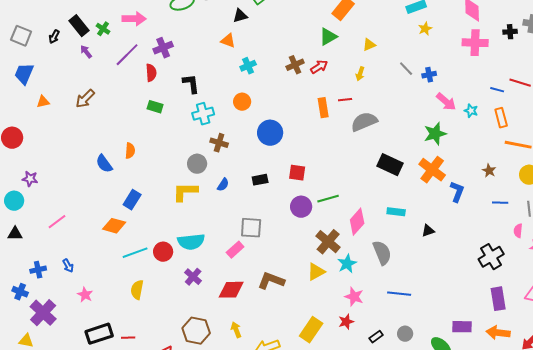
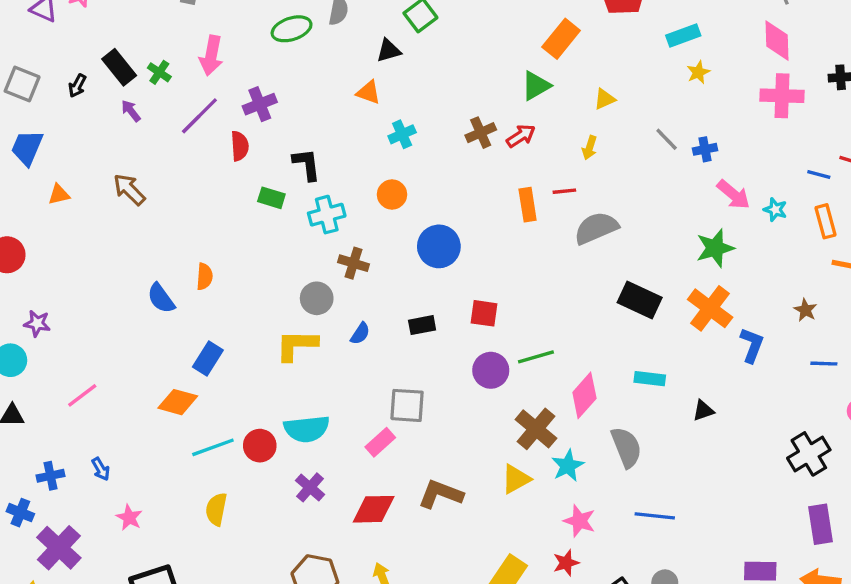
pink arrow: (134, 19) -> (211, 56), turned 100
brown arrow: (85, 99) -> (129, 189), turned 90
green rectangle: (155, 107) -> (271, 198), moved

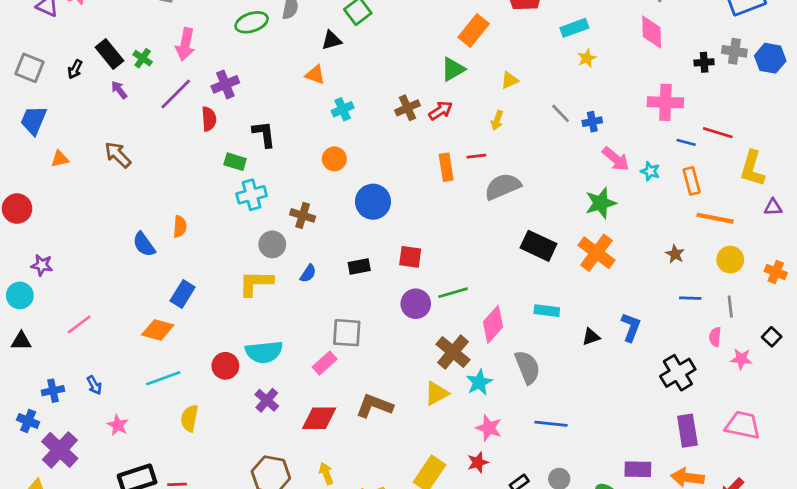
pink cross: (782, 96) -> (665, 102), moved
cyan cross: (327, 215) -> (252, 195), moved
blue L-shape: (752, 345) -> (631, 327), moved
cyan line: (213, 447) -> (163, 378), moved

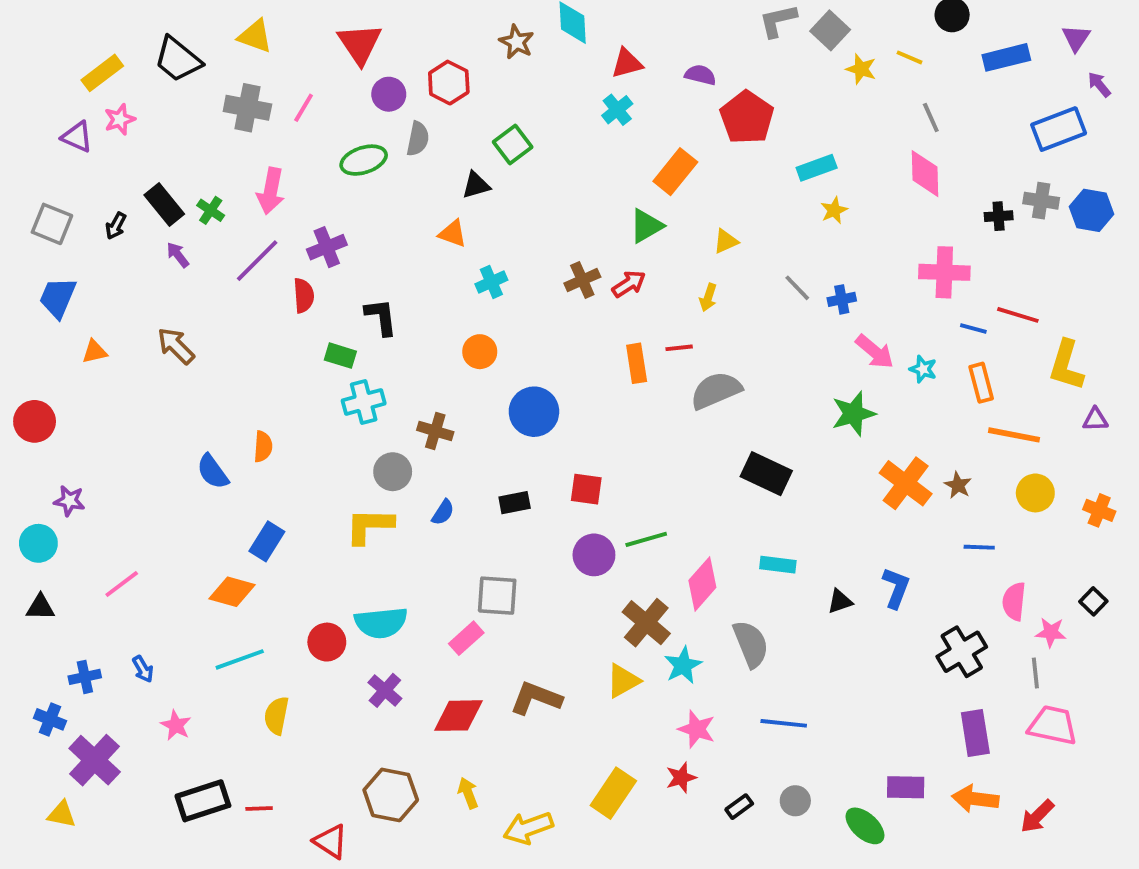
orange cross: (596, 253) -> (906, 483), moved
gray line: (730, 306) -> (1035, 673), moved
pink semicircle: (715, 337) -> (1014, 601), size x1.4

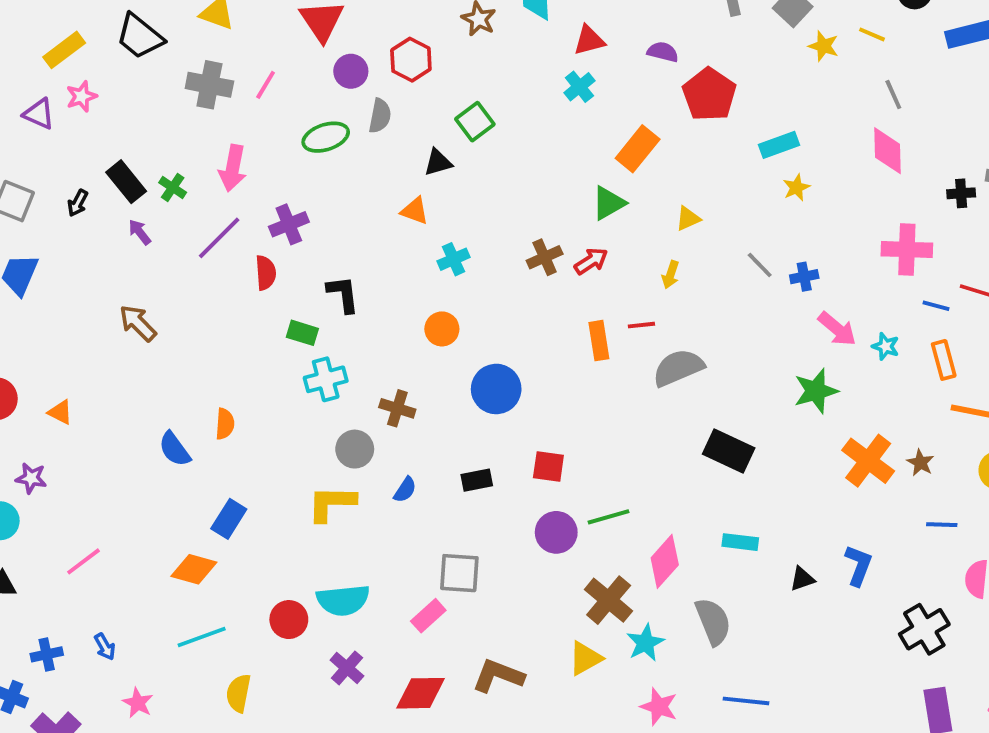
orange triangle: (95, 352) -> (60, 412), moved, turned 40

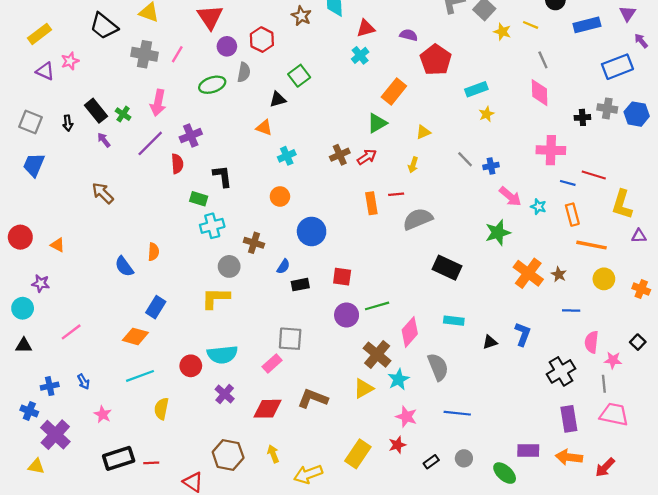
yellow rectangle: (64, 50) -> (40, 34), moved
black arrow: (78, 203) -> (68, 123), turned -35
blue semicircle: (405, 490) -> (283, 266), moved

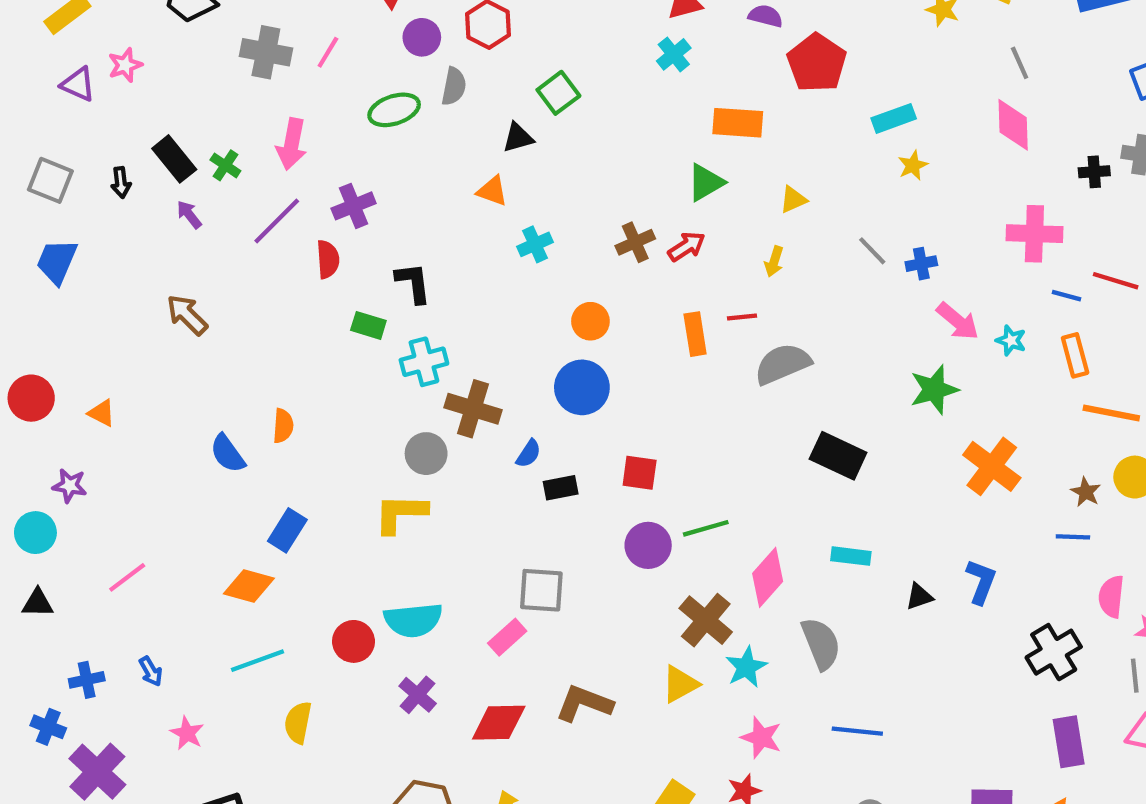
orange rectangle: (394, 91) -> (738, 123), turned 55
orange circle: (280, 196) -> (590, 321), moved
cyan cross: (212, 226) -> (424, 362), moved
brown cross: (254, 243) -> (473, 409), size x1.4
brown star: (559, 274) -> (1086, 492), moved

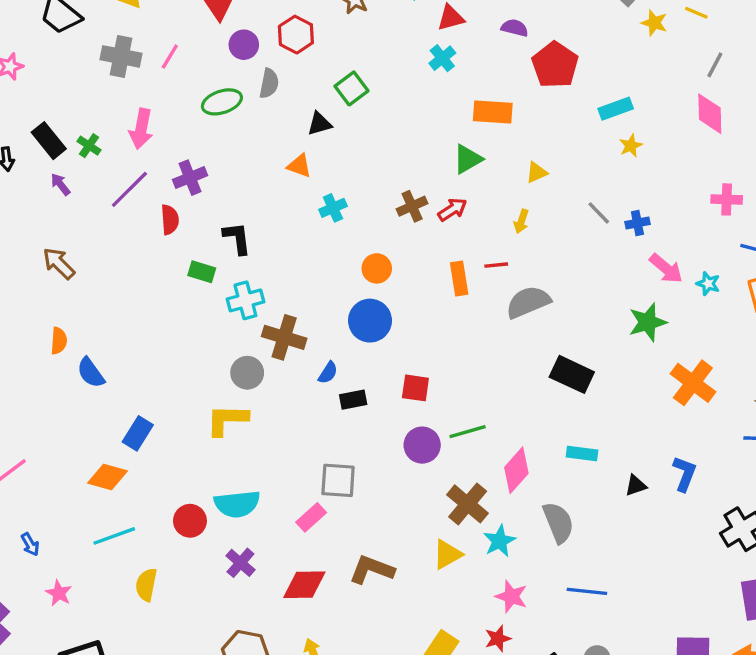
gray line: (1020, 63) -> (715, 65), turned 52
pink cross: (1034, 234) -> (727, 199), size x0.7
orange semicircle: (283, 426) -> (59, 341), moved

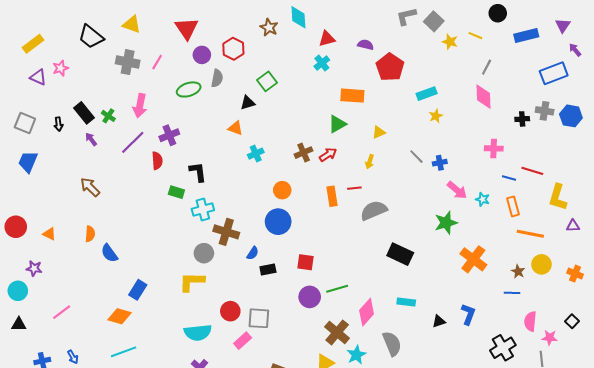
red circle: (190, 521) -> (230, 311), moved

